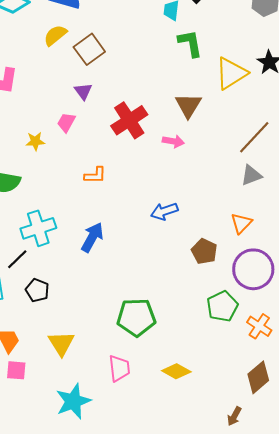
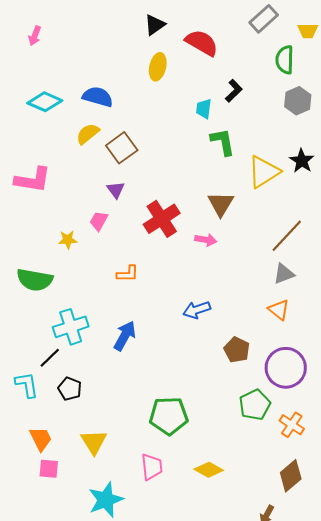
orange triangle: (241, 223) -> (279, 310), moved, turned -35

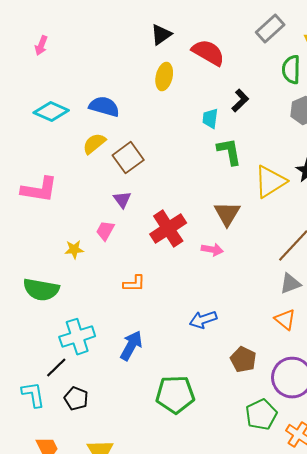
green pentagon: (169, 416) -> (175, 395), moved

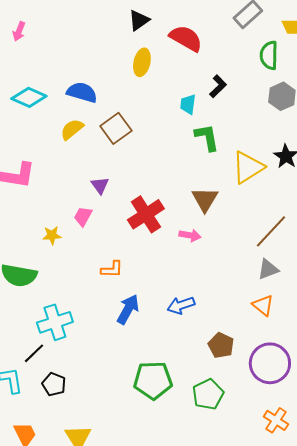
brown square: (128, 158) -> (116, 128), moved
blue arrow: (131, 346) -> (128, 309), moved
green pentagon: (261, 415) -> (208, 394), moved

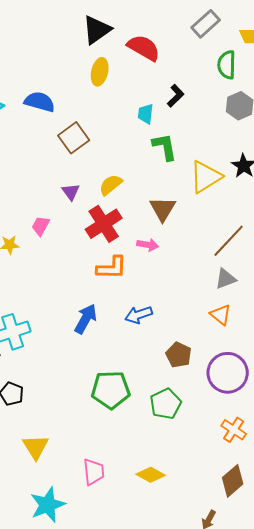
black triangle: (139, 20) -> (97, 30), size x1.4
yellow semicircle: (72, 129) -> (111, 185), moved
purple triangle: (100, 185) -> (71, 192), moved
orange L-shape: (112, 269) -> (112, 268), moved, size x1.4

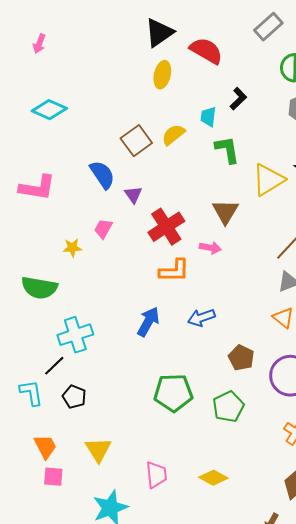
blue semicircle: (40, 102) -> (102, 175), moved, turned 40
yellow semicircle: (111, 185) -> (173, 135), moved

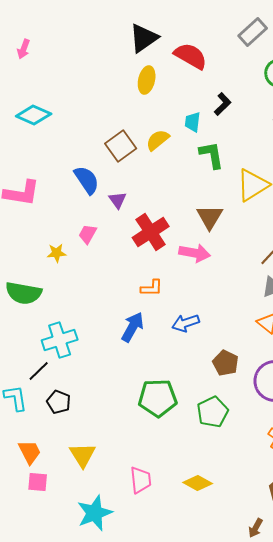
pink arrow: (210, 248) -> (195, 253), size x1.4
orange L-shape: (174, 271) -> (152, 288), moved, size x0.7

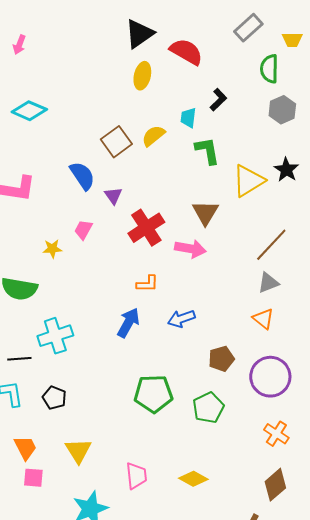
brown pentagon: (226, 363) -> (221, 359), turned 30
black line: (39, 371) -> (19, 359), moved, turned 40

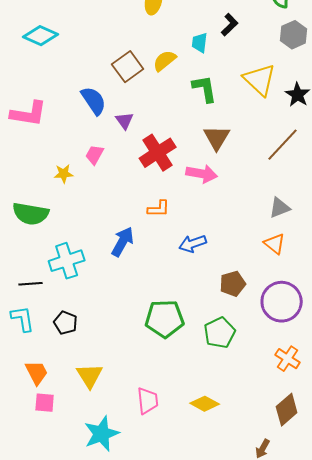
green L-shape: (207, 151) -> (205, 89), moved
yellow triangle: (248, 181) -> (260, 80), moved, turned -45
brown line: (271, 245) -> (283, 145), moved
blue arrow: (128, 323) -> (123, 242), moved

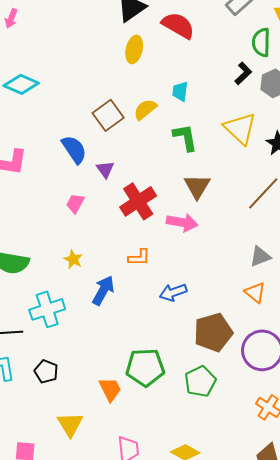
black L-shape: (230, 25) -> (243, 73), moved
yellow star: (64, 174) -> (73, 259), moved, turned 30
brown pentagon: (233, 284) -> (213, 332), size x1.5
orange trapezoid: (37, 373) -> (110, 389), moved

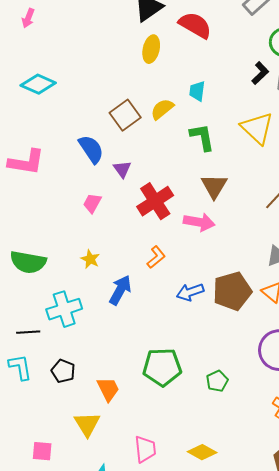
orange L-shape: (139, 257) -> (156, 257), turned -40
brown pentagon: (213, 332) -> (232, 291), moved
green pentagon: (200, 381) -> (217, 381), size x0.7
orange trapezoid: (110, 389) -> (108, 389), moved

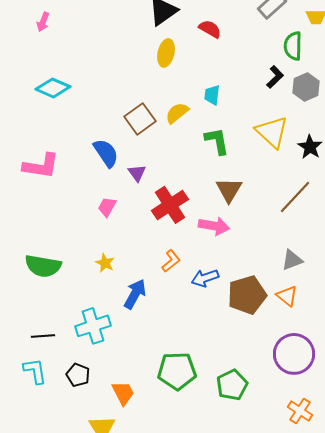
red semicircle: (195, 25) -> (210, 29), size x0.7
blue arrow: (190, 292) -> (205, 278), moved
cyan cross: (64, 309) -> (93, 326), moved
green pentagon: (217, 381) -> (232, 385), size x1.4

